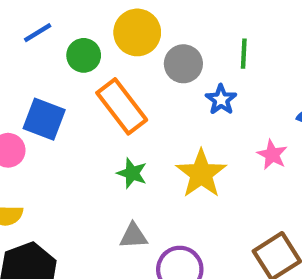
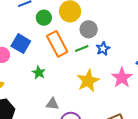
green line: (244, 54) -> (82, 49), moved, turned 56
pink star: (272, 155) -> (122, 78), size x1.5
green star: (132, 173) -> (39, 72), moved

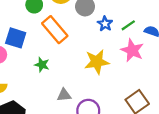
green line: (82, 49) -> (128, 25), moved
yellow star: (88, 81) -> (97, 62), turned 30

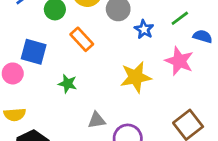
green line: (128, 25) -> (180, 18), moved
orange rectangle: (55, 30) -> (82, 39), size x0.7

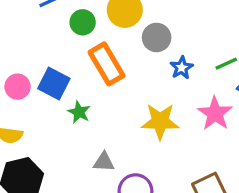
orange rectangle: (82, 39) -> (107, 64), size x1.4
blue square: (34, 52) -> (54, 83), moved

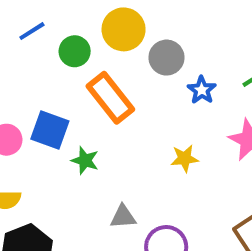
yellow star: (160, 121) -> (185, 158), size x0.6

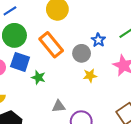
green circle: (75, 51) -> (14, 35), moved, size x1.5
gray circle: (167, 58) -> (82, 53), moved

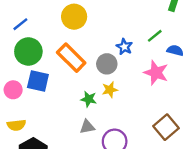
yellow star: (90, 76) -> (110, 90), moved
green star: (38, 77) -> (89, 99), moved

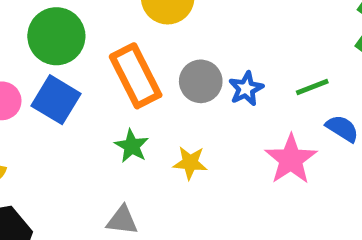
gray circle: (107, 64) -> (201, 81), moved
green star: (89, 99) -> (132, 146), moved

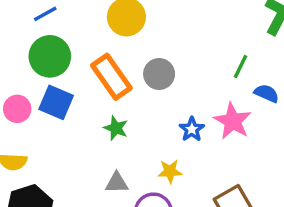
green line: (312, 87) -> (240, 66), turned -35
blue star: (246, 89) -> (192, 129), moved
yellow star: (190, 163) -> (170, 171), moved

